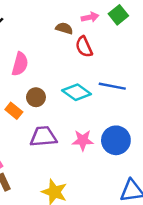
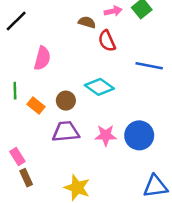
blue line: (112, 86) -> (149, 66), moved
brown circle: (36, 97) -> (66, 101), moved

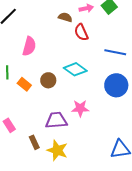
purple trapezoid: (66, 132) -> (56, 120), moved
blue circle: (139, 135) -> (116, 85), moved
brown rectangle: (26, 178) -> (34, 142), moved

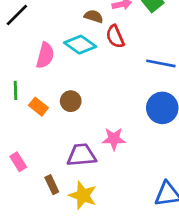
cyan diamond: (75, 69) -> (80, 45), moved

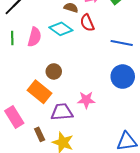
green line: (16, 90) -> (12, 38), moved
orange rectangle: (38, 107) -> (40, 92), moved, size x1.6
pink rectangle: (18, 162) -> (14, 117), size x1.5

